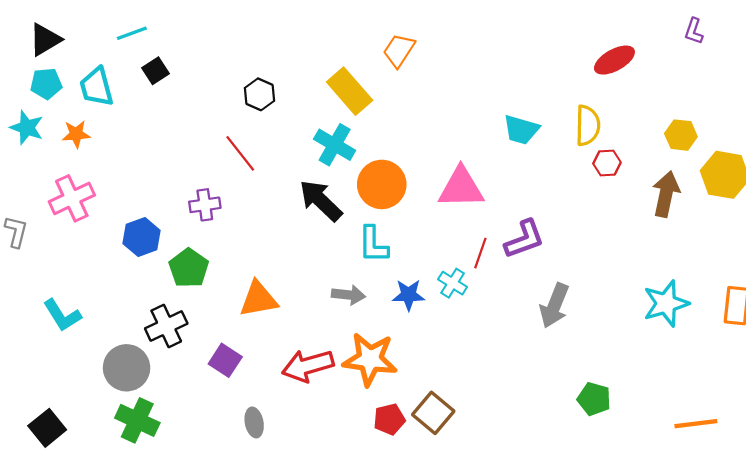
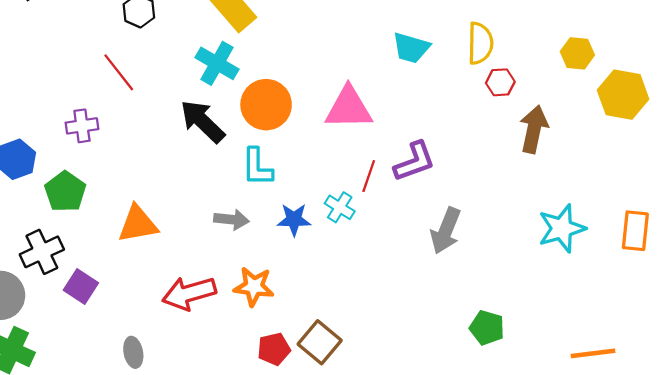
brown arrow: (666, 194) -> (534, 129), moved
orange star: (370, 359) -> (254, 286), size x0.7
purple square: (225, 360) -> (81, 286), moved

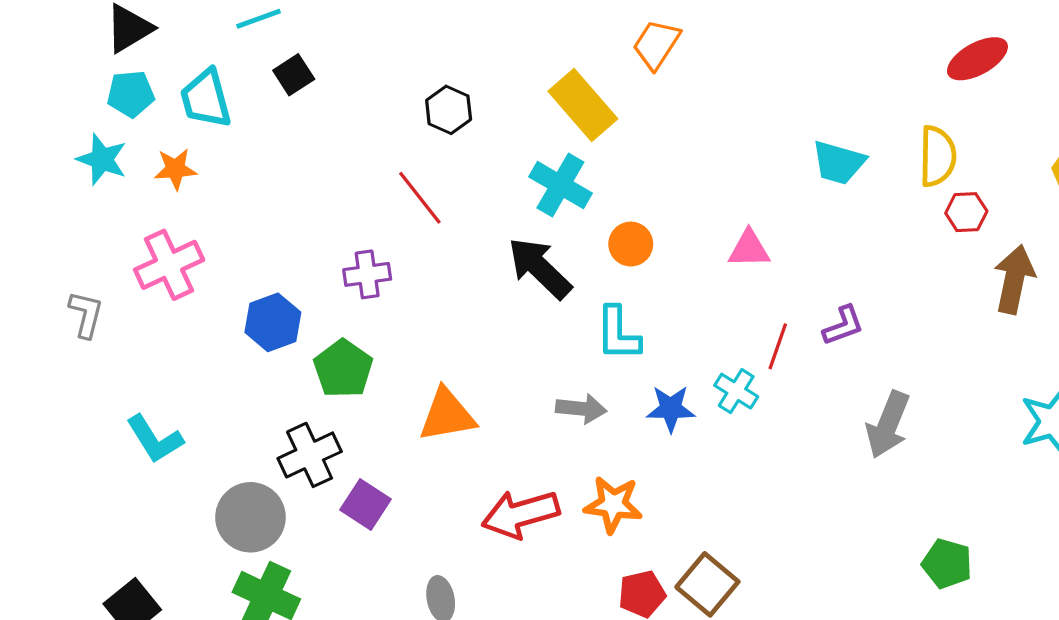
orange circle: (266, 105) -> (631, 244), size x0.6
pink triangle: (349, 108) -> (749, 249), size x0.6
purple L-shape: (414, 162) -> (843, 326), size x0.7

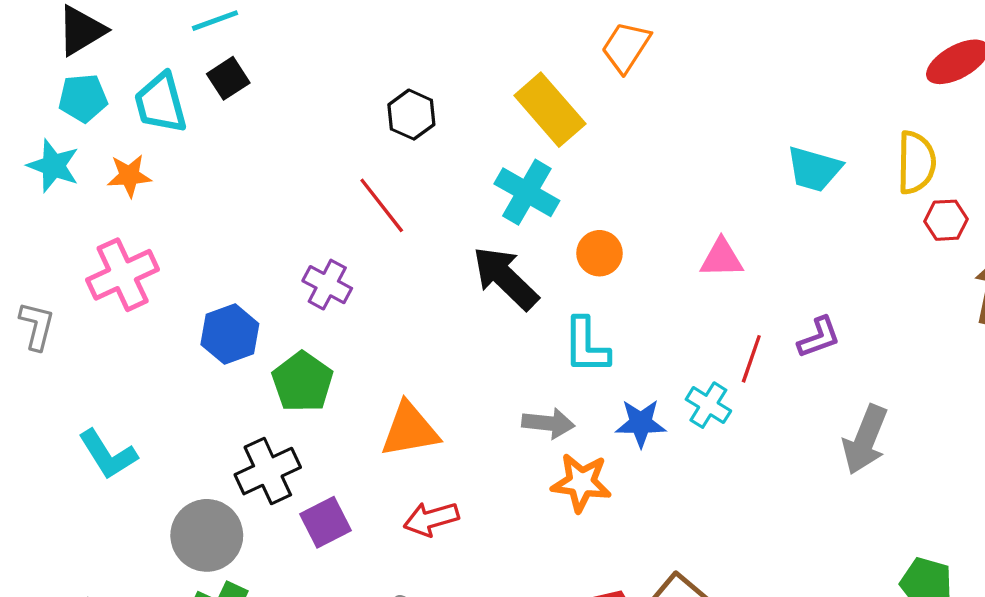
black square: (294, 75) -> (228, 78), moved
purple cross: (367, 274) -> (327, 285), turned 36
purple square: (366, 505) -> (326, 522), turned 30
orange star: (613, 505) -> (581, 483), moved
red arrow: (521, 514) -> (431, 519), moved, size x0.7

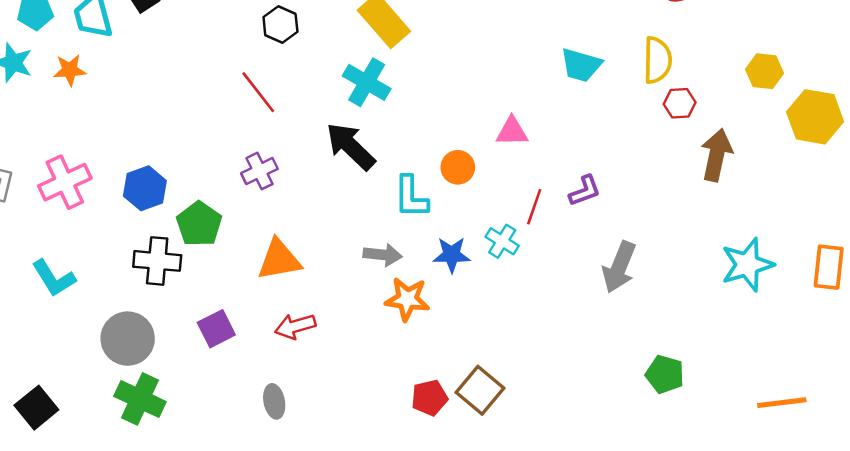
orange circle: (599, 253) -> (458, 167), moved
pink cross: (123, 275) -> (65, 182), moved
purple cross: (327, 285) -> (259, 171), moved, turned 36
black cross: (268, 471) -> (157, 261), moved, turned 30

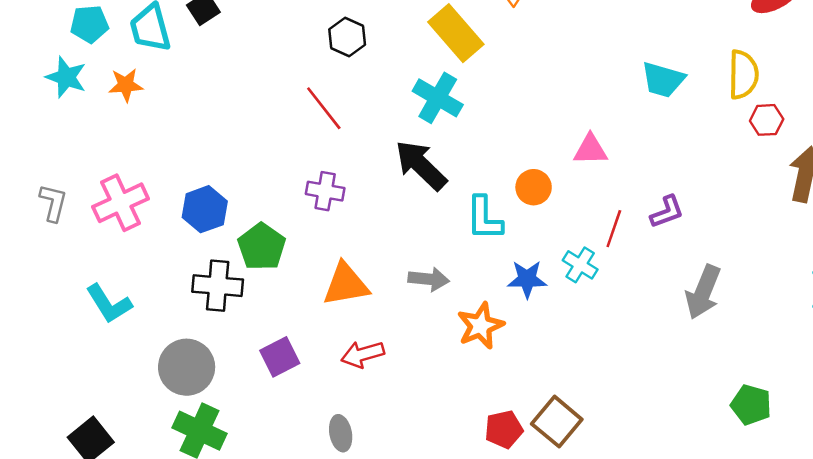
purple cross: (259, 171) -> (325, 191), turned 36
gray arrow: (383, 255) -> (429, 279), moved
orange star: (407, 299) -> (480, 326), turned -30

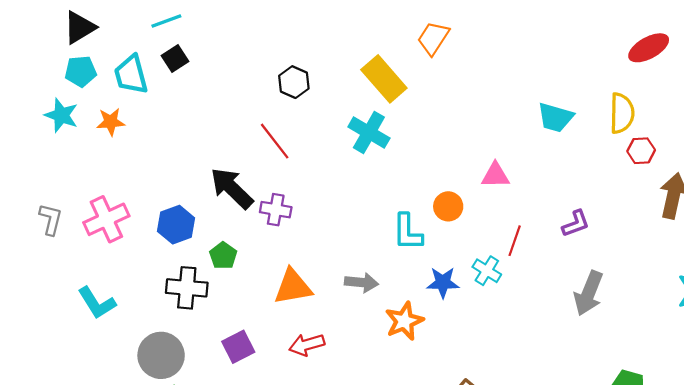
black arrow: (421, 165) -> (232, 188), moved
purple L-shape: (667, 212) -> (576, 224), moved
green pentagon: (262, 247) -> (223, 256), size x0.7

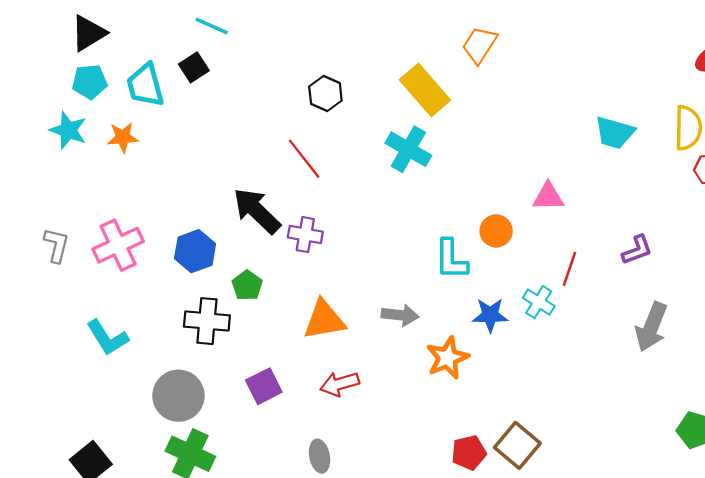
cyan line: (166, 21) -> (212, 26), moved, turned 44

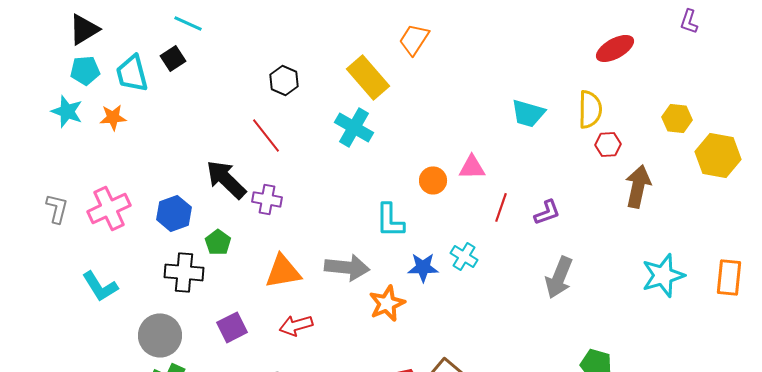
orange circle: (496, 231) -> (433, 180), moved
red line: (570, 269) -> (501, 207), moved
gray arrow: (400, 315) -> (347, 267), size x1.4

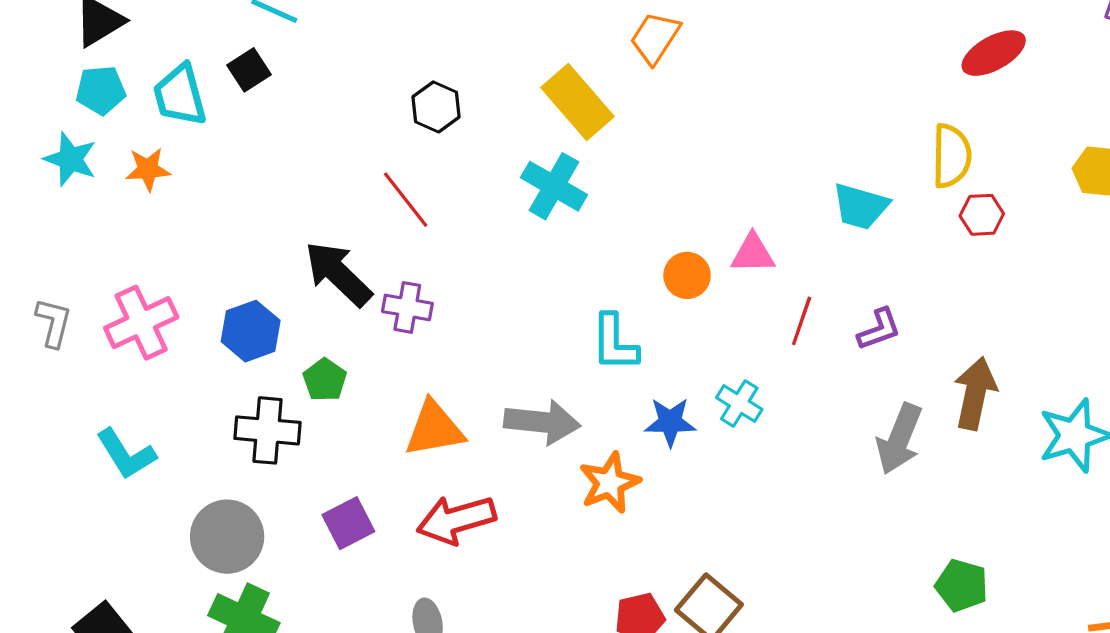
cyan trapezoid: (528, 113) -> (861, 206), moved
brown arrow: (638, 186) -> (975, 393), moved
red arrow: (296, 325) -> (456, 520), size x1.4

